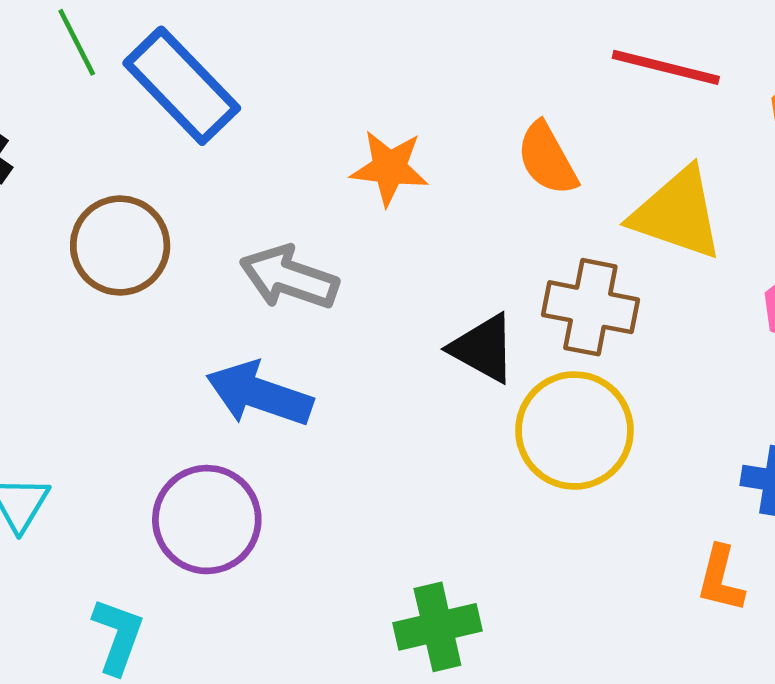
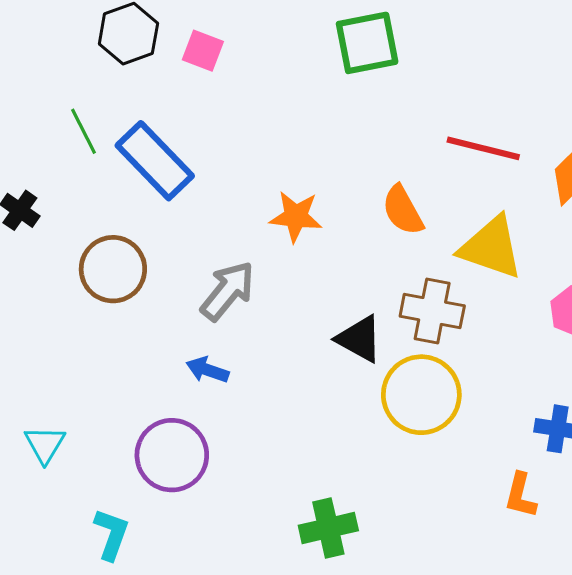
gray arrow: (289, 277) -> (228, 291), turned 110
blue arrow: (259, 394) -> (207, 370), size x0.6

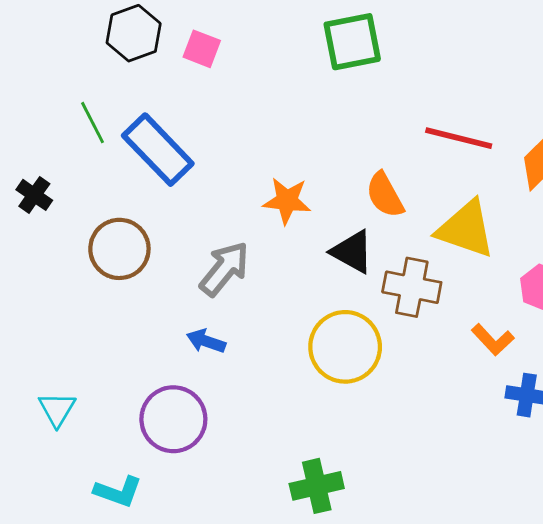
black triangle: (359, 339) -> (352, 252), moved
yellow circle: (421, 395) -> (345, 347), moved
orange L-shape: (521, 495) -> (493, 340), moved, turned -57
cyan L-shape: (111, 534) -> (118, 492), turned 90

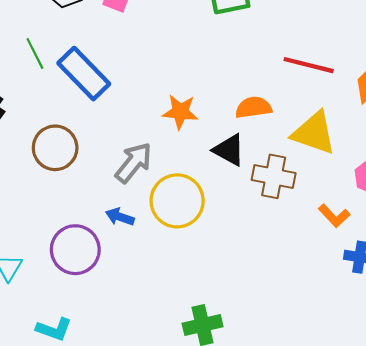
orange semicircle: (385, 195) -> (253, 108), turned 111
yellow circle: (345, 347) -> (177, 201), moved
purple circle: (173, 419) -> (75, 250), moved

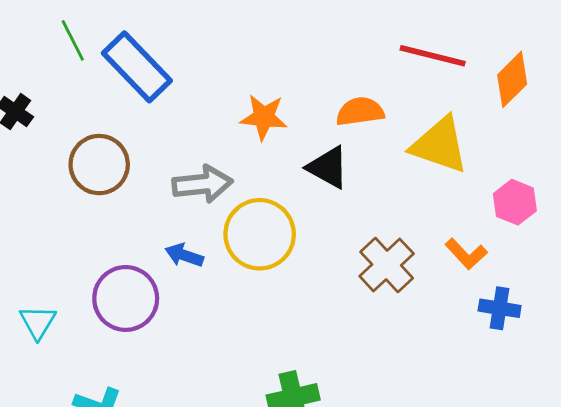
gray arrow: (134, 163) -> (202, 184), turned 45
brown cross: (274, 176) -> (387, 265), moved, turned 36

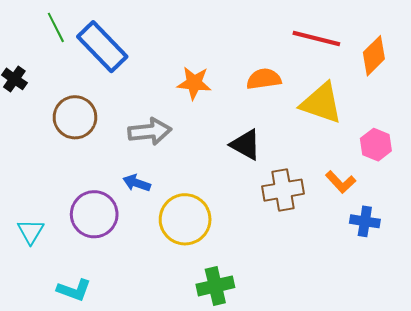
black triangle: (328, 167) -> (246, 145), moved
yellow circle: (260, 234) -> (185, 219), moved
brown cross: (387, 265) -> (283, 190), turned 33

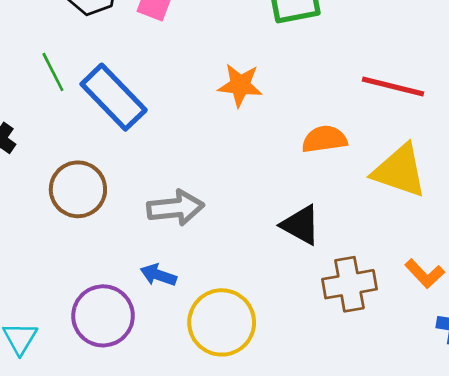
orange star: (194, 83) -> (240, 85), moved

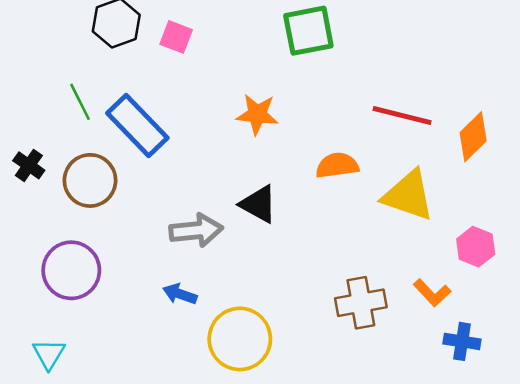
brown circle: (78, 189) -> (90, 180), moved
black triangle: (301, 225) -> (259, 204), moved
purple circle: (103, 316) -> (71, 270), moved

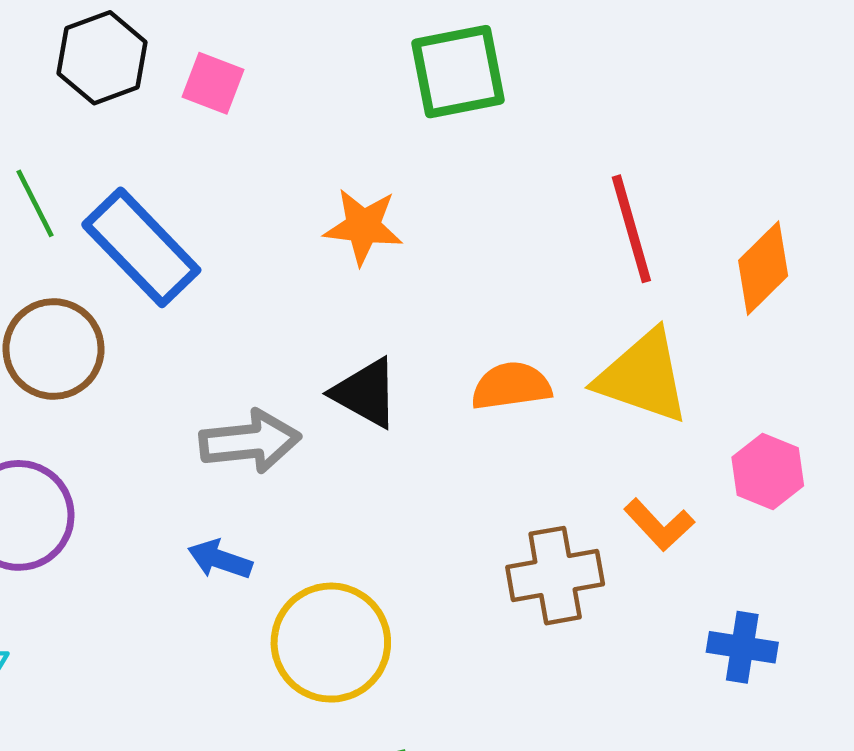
red line: (402, 116) -> (631, 229), turned 60
orange semicircle: (337, 165) -> (511, 386), moved
orange L-shape: (432, 293) -> (659, 525), moved

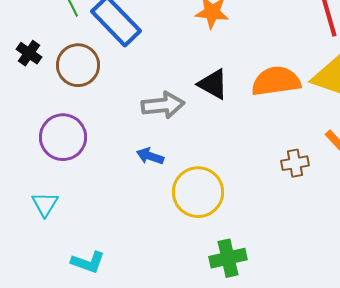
orange semicircle: (511, 386) -> (276, 81), size x1.4
brown cross: (555, 576) -> (295, 163), size x0.7

